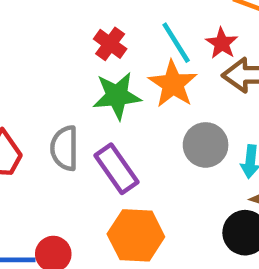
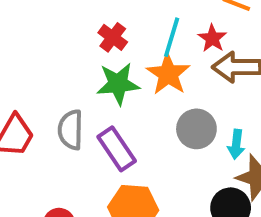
cyan line: (176, 43) -> (172, 37), turned 48

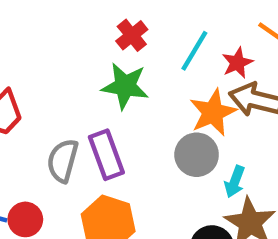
orange star: (168, 74) -> (213, 113), moved
gray semicircle: (71, 130) -> (63, 161), moved

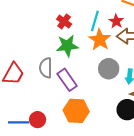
orange star: (213, 113) -> (100, 40), moved
gray semicircle: (63, 161) -> (46, 68), moved

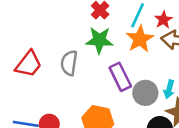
gray circle: (109, 69) -> (145, 93), moved
purple rectangle: (67, 80) -> (120, 77), moved

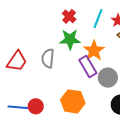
orange star: (140, 39) -> (94, 51), moved

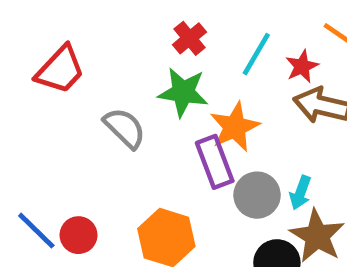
gray semicircle: (48, 58) -> (125, 128), turned 120
red trapezoid: (17, 61) -> (60, 70), moved
blue line: (18, 107) -> (36, 231), turned 30

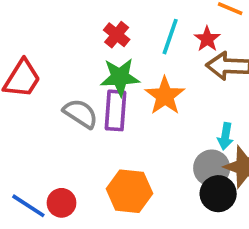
purple rectangle: (215, 162) -> (116, 110), moved, turned 36
gray circle: (257, 195) -> (212, 168), moved

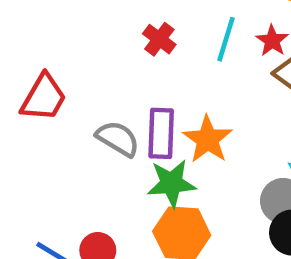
green star: (120, 77) -> (171, 183), moved
orange star: (165, 96) -> (208, 139), moved

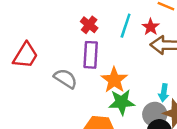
purple rectangle: (161, 133) -> (91, 55), moved
green star: (171, 183) -> (122, 102), moved

